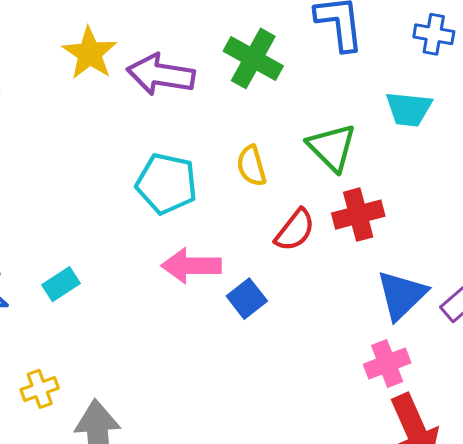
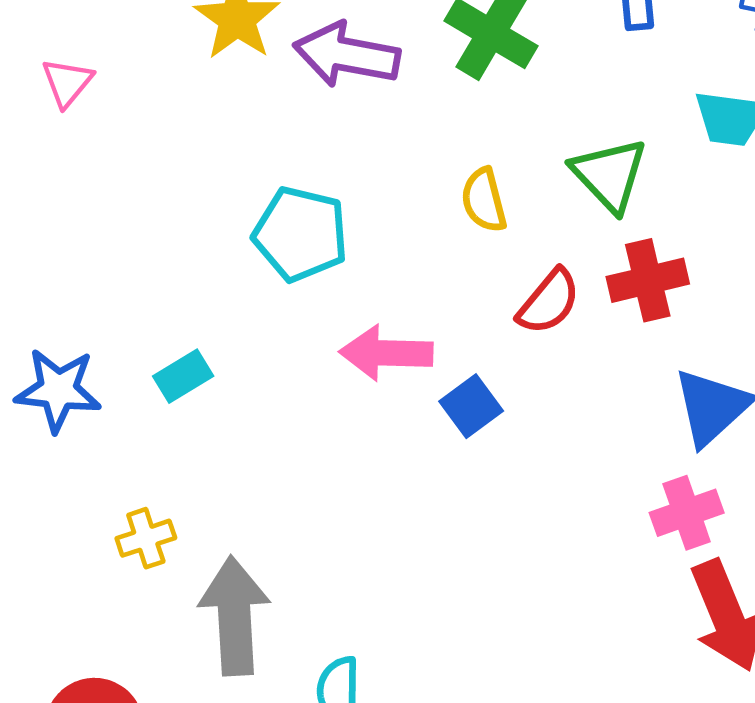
cyan pentagon: (167, 184) -> (301, 234), moved

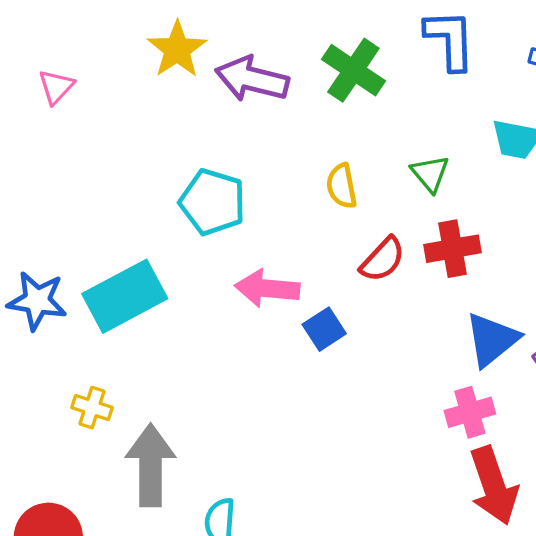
green triangle: (609, 175) -> (430, 174), size x0.7
cyan rectangle: (183, 376) -> (125, 296), size x2.0
yellow cross: (146, 538) -> (92, 408), turned 33

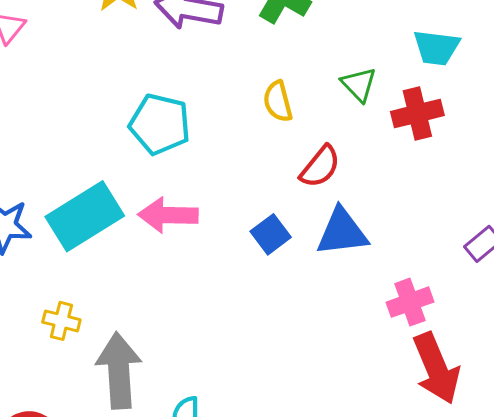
red cross: (452, 249) -> (417, 113), moved
pink arrow: (267, 288) -> (168, 215), moved
blue triangle: (492, 340) -> (342, 232), moved, turned 36

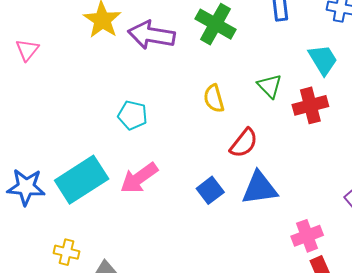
cyan trapezoid: (436, 48) -> (323, 60), turned -128
cyan pentagon: (160, 124) -> (133, 115), size x0.7
pink arrow: (168, 215) -> (139, 178), turned -36

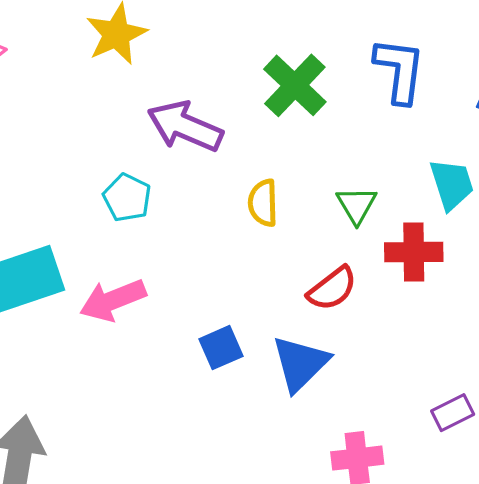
purple arrow: (151, 35) -> (185, 126), moved
red semicircle: (244, 143) -> (332, 289), moved
blue triangle: (259, 188) -> (300, 363), turned -51

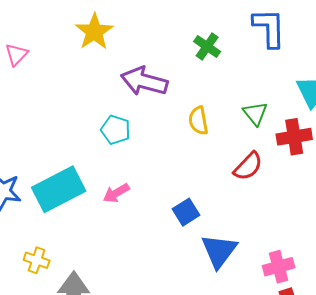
green cross: (295, 85) -> (207, 47), size x0.7
pink arrow: (113, 300) -> (116, 193), size x0.7
blue triangle: (300, 363) -> (219, 251), moved

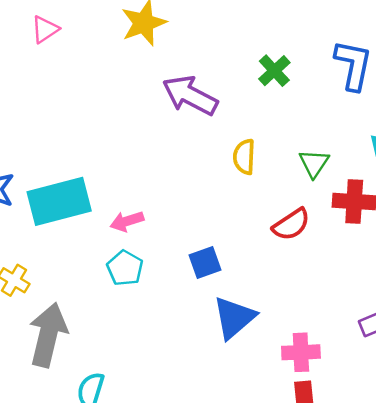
cyan pentagon: (116, 130) -> (125, 268), moved

